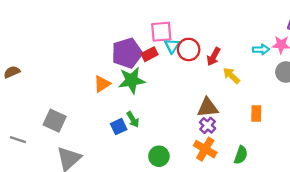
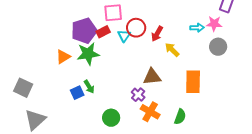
cyan triangle: (172, 46) -> (124, 36), moved
orange rectangle: (256, 114) -> (193, 82), size x1.6
purple cross: (208, 125) -> (138, 95), moved

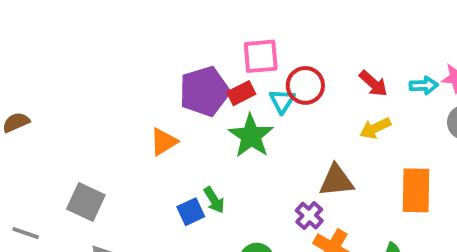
red arrow: (157, 34) -> (373, 84), moved, turned -77
yellow arrow: (172, 50) -> (375, 128), turned -70
green star: (88, 54) -> (251, 136), moved, turned -30

